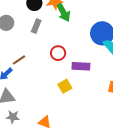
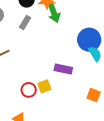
red circle: (58, 53) -> (29, 90), moved

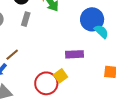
red circle: (29, 90) -> (46, 83), size x1.5

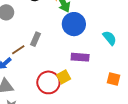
gray rectangle: (26, 19) -> (35, 39), moved
blue circle: (92, 19) -> (74, 24), moved

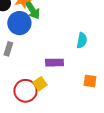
blue circle: (74, 24) -> (19, 23), moved
cyan semicircle: (110, 38) -> (82, 40), turned 56

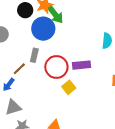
red circle: (25, 91) -> (56, 67), moved

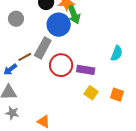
gray rectangle: (34, 55) -> (43, 48), size x1.5
yellow square: (69, 87) -> (91, 93), moved, turned -32

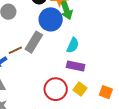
cyan semicircle: (117, 53) -> (73, 45), moved
red circle: (61, 65) -> (56, 89), moved

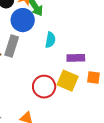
purple rectangle: (76, 66) -> (76, 58), moved
yellow square: (80, 89) -> (68, 81), size x1.5

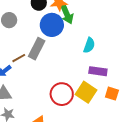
cyan semicircle: (50, 40) -> (89, 45), moved

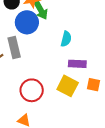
gray rectangle: (37, 49) -> (14, 47), turned -35
red circle: (62, 94) -> (32, 90), moved

